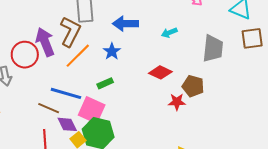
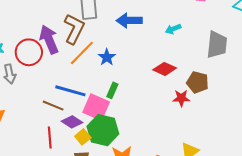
blue star: (112, 51) -> (107, 57), moved
green rectangle: (105, 83) -> (112, 90), moved, turned -42
purple diamond: (67, 124) -> (72, 122), turned -30

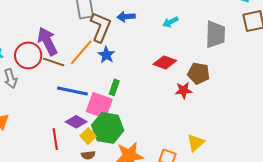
blue arrow: (129, 20) -> (126, 17), size x0.7
brown L-shape: (74, 29) -> (101, 27), moved
brown line: (53, 106) -> (54, 62), moved

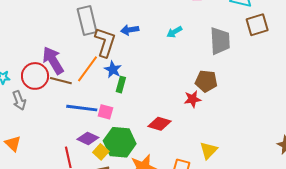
red diamond: (165, 62) -> (160, 124), moved
green rectangle: (114, 87) -> (121, 85), moved
pink square: (99, 105) -> (105, 112), moved, size x0.6

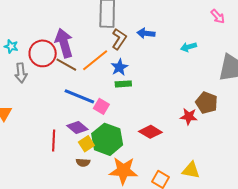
brown L-shape: (105, 42) -> (119, 39), size x0.7
green rectangle: (121, 85) -> (123, 84), turned 56
yellow triangle: (209, 150) -> (191, 170), turned 42

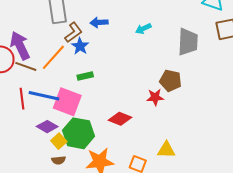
brown L-shape: (119, 39) -> (73, 32), turned 30
blue star: (119, 67) -> (80, 46), moved
pink square: (101, 106) -> (67, 102), size x1.8
red line: (54, 141) -> (22, 99), moved

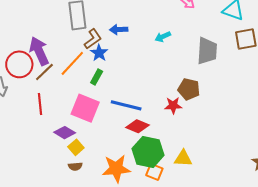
brown line: (26, 66) -> (44, 72), turned -65
green rectangle: (85, 76) -> (97, 77), moved, turned -49
blue line: (44, 96) -> (126, 105), moved
green hexagon: (78, 133) -> (148, 152), moved

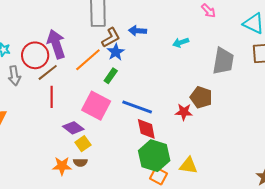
brown line: (44, 72) -> (48, 72), moved
red diamond: (138, 126) -> (146, 129), turned 50
orange star: (116, 169) -> (62, 166), moved, size x0.7

